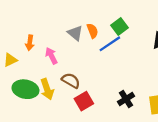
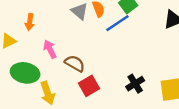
pink arrow: (51, 56) -> (50, 49), moved
yellow arrow: (47, 89) -> (48, 93), moved

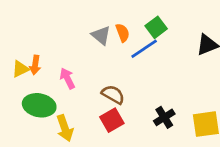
orange arrow: (30, 22) -> (35, 65), moved
brown semicircle: (75, 63) -> (113, 95), moved

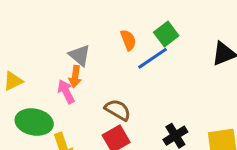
gray triangle: (101, 35) -> (80, 55), moved
orange arrow: (35, 65) -> (75, 76), moved

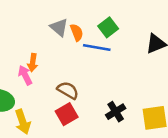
gray triangle: (80, 55) -> (59, 27), moved
blue line: (153, 58) -> (97, 48), turned 44

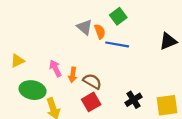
green square: (108, 27) -> (118, 16), moved
orange arrow: (33, 63) -> (73, 75), moved

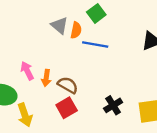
orange semicircle: (100, 31) -> (76, 30), turned 32

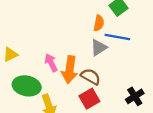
gray triangle: (59, 25) -> (99, 48), moved, turned 48
orange arrow: (46, 78) -> (70, 70), size x1.6

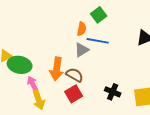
pink arrow: (51, 63) -> (33, 84), moved
green ellipse: (27, 86) -> (20, 65), moved
black cross: (135, 96) -> (113, 92), turned -35

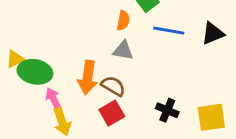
blue line: (98, 41) -> (169, 31), moved
gray triangle: (82, 50) -> (123, 50), turned 42

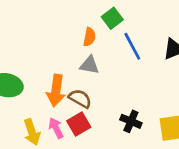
blue line: (169, 31) -> (132, 46), turned 52
pink arrow: (53, 99) -> (56, 128), moved

